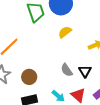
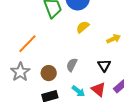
gray semicircle: (67, 70) -> (72, 65), moved, turned 64

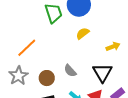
gray semicircle: (72, 65) -> (70, 71), turned -72
black triangle: (104, 65) -> (102, 73), size x1.5

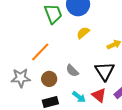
orange line: (27, 48) -> (40, 52), moved
gray star: (18, 76) -> (21, 78), turned 30

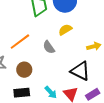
gray semicircle: (72, 71) -> (49, 47), moved
black triangle: (105, 71) -> (80, 71), turned -40

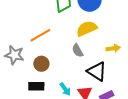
yellow semicircle: (65, 30) -> (87, 29), size x1.5
gray semicircle: (49, 47) -> (78, 51), moved

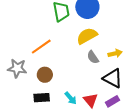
gray semicircle: (78, 51) -> (93, 57), moved
black triangle: (97, 71) -> (113, 78), moved

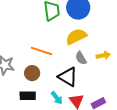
orange line: (41, 47) -> (41, 51), moved, turned 50
black triangle: (113, 78) -> (68, 77), moved

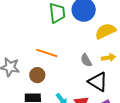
yellow semicircle: (76, 36) -> (105, 31), moved
black triangle: (68, 77) -> (98, 82), moved

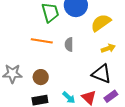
orange line: (47, 53) -> (42, 41), moved
gray semicircle: (86, 60) -> (69, 44), moved, turned 40

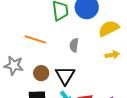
orange line: (42, 41) -> (35, 39), moved
black triangle: (102, 74) -> (65, 75), moved, turned 30

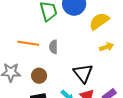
gray semicircle: (74, 45) -> (53, 47), moved
black triangle: (65, 75) -> (83, 73), moved

